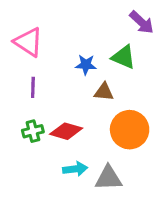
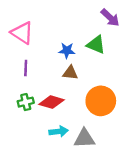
brown triangle: (104, 92) -> (70, 73), moved

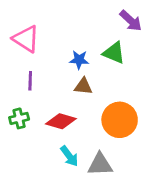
green cross: (26, 102) -> (19, 118), moved
cyan arrow: (59, 131) -> (69, 156), turned 60

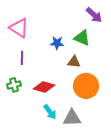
brown triangle: (83, 86) -> (74, 62), moved

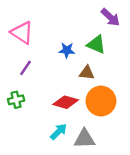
purple line: (22, 58) -> (25, 68), turned 32
red diamond: (44, 87) -> (66, 102), moved
cyan arrow: (50, 112) -> (59, 132), turned -98

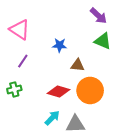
green triangle: (96, 44) -> (103, 41), moved

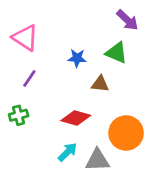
green triangle: (103, 41) -> (117, 53), moved
orange circle: (90, 90) -> (126, 133), moved

